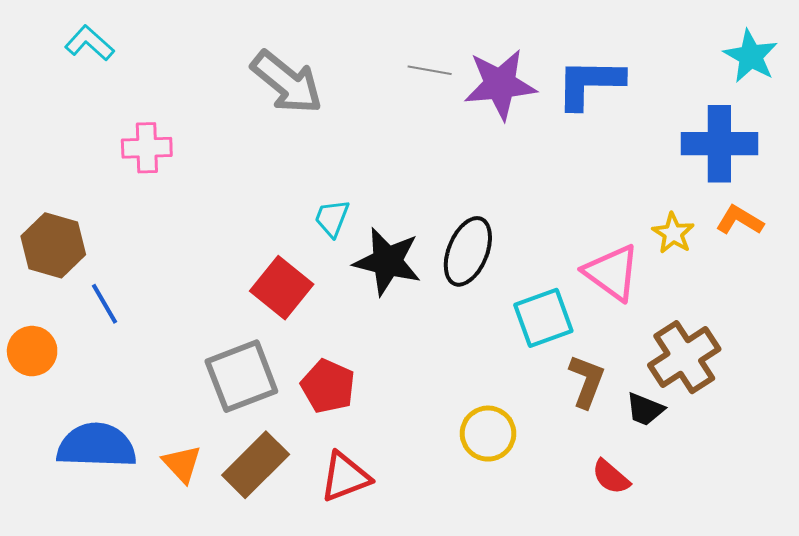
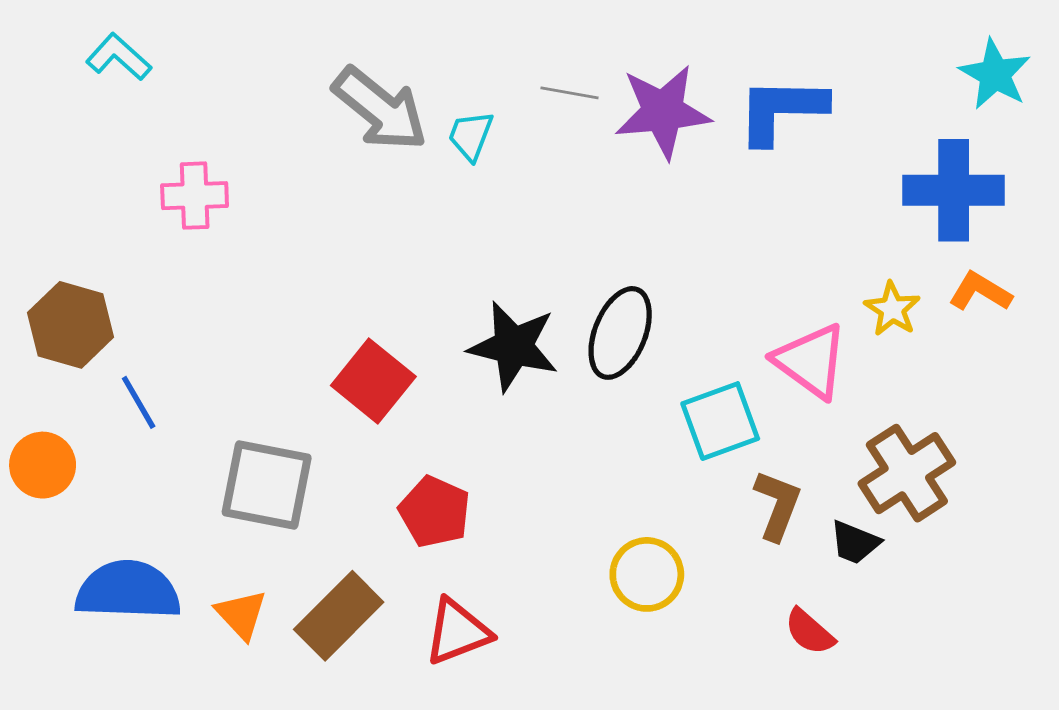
cyan trapezoid: (332, 218) -> (471, 136), moved
gray square: (241, 376) -> (267, 485), moved, turned 32

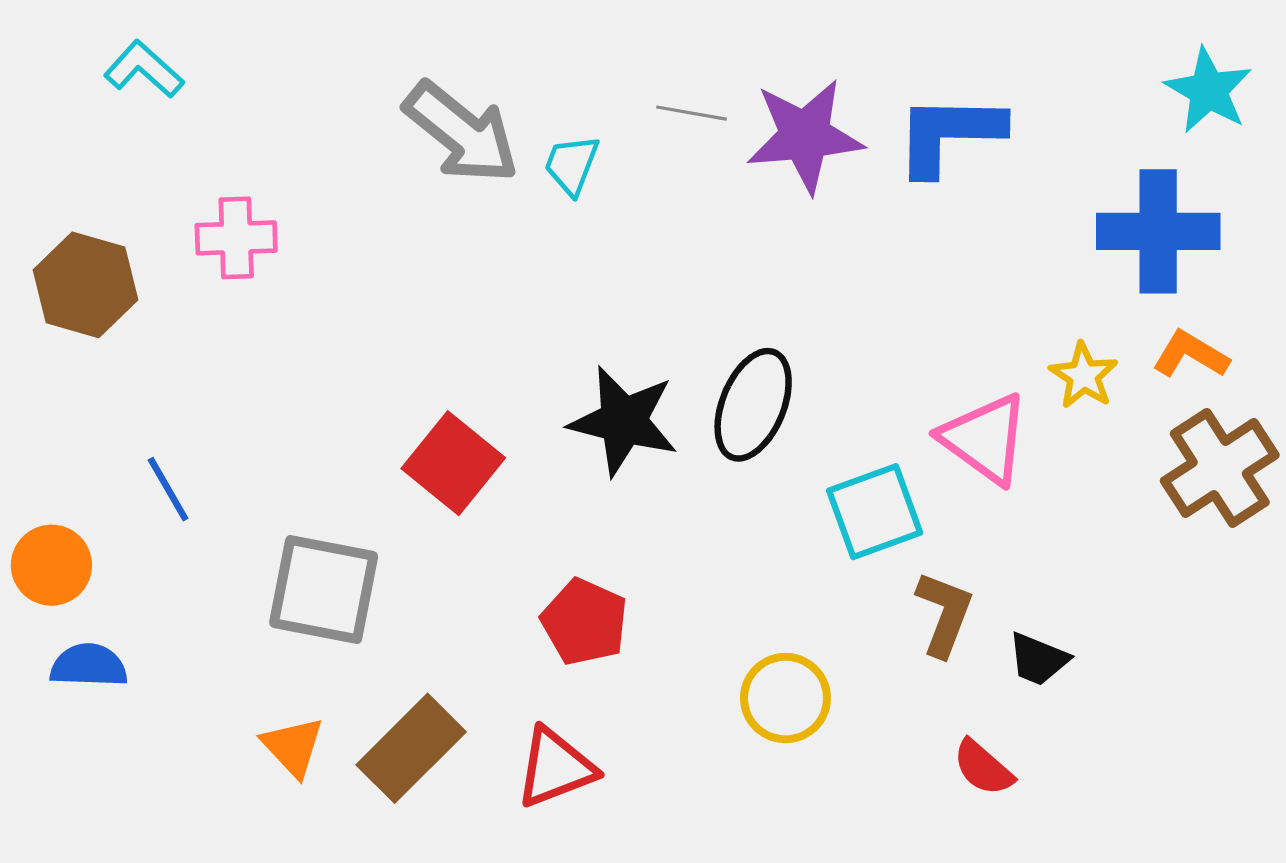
brown hexagon: (71, 325) -> (85, 285), moved
brown cross: (907, 473) -> (1220, 468), moved
red pentagon: (435, 512) -> (585, 622), moved
blue semicircle: (128, 590) -> (89, 666), moved, size x0.6

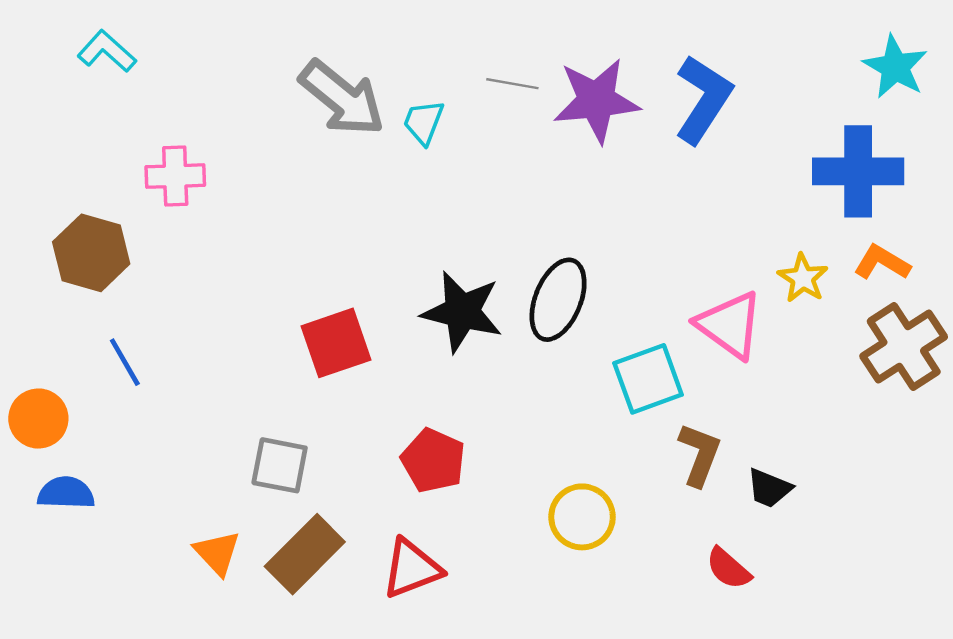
blue L-shape: (949, 134) -> (703, 99), turned 122
brown hexagon: (85, 285) -> (91, 253), moved
red square: (453, 463) -> (336, 343), turned 32
gray square: (324, 589) -> (280, 465), moved, size x0.7

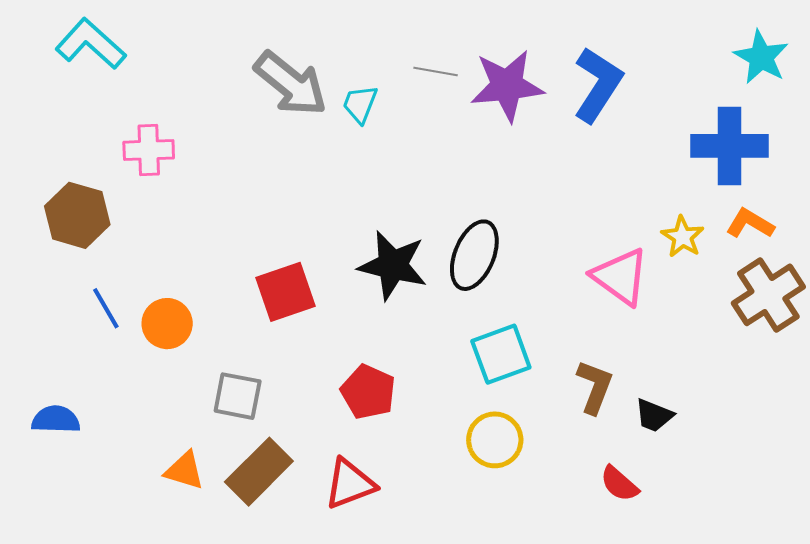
cyan L-shape: (107, 51) -> (91, 44), size x1.4
cyan square: (648, 379) -> (501, 354), moved
orange circle: (38, 419) -> (167, 324), moved
orange triangle: (217, 553) -> (184, 471), turned -30

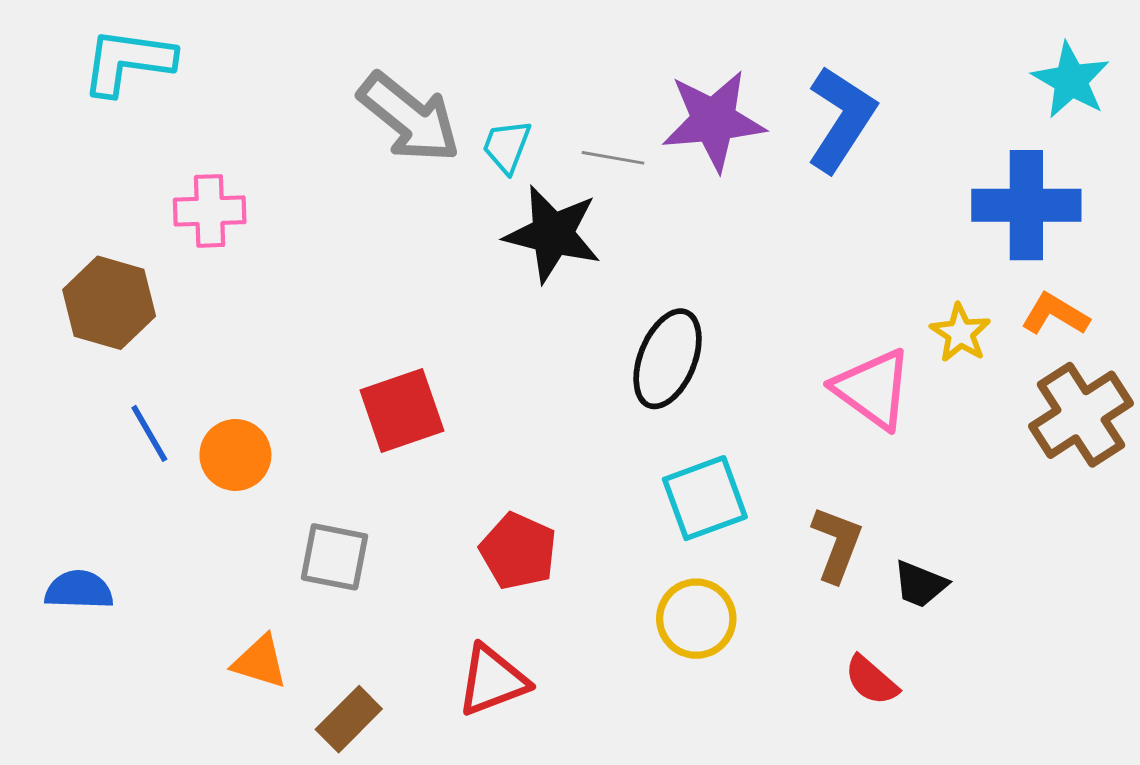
cyan L-shape: (91, 44) -> (128, 62), turned -34
gray line: (436, 71) -> (613, 158), moved
black star: (393, 265) -> (553, 234), moved
brown rectangle: (259, 472) -> (349, 719), moved, size x0.7

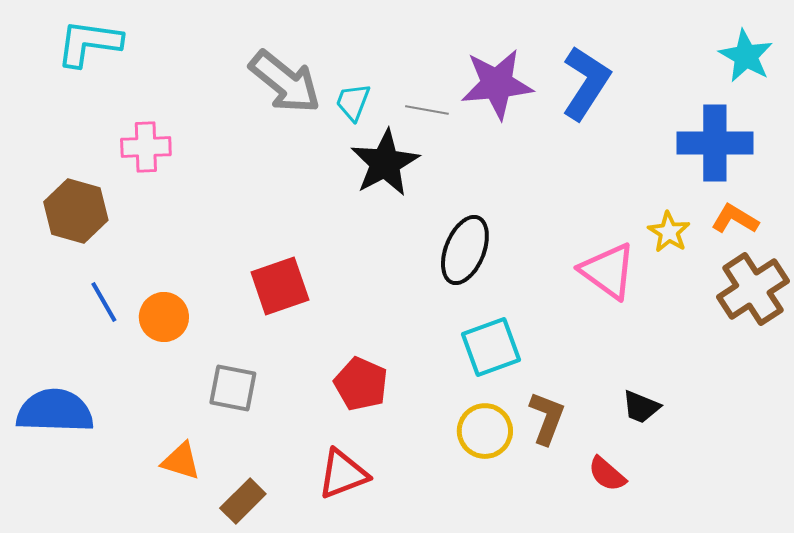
black star: (553, 234) -> (385, 163), turned 30
brown L-shape: (837, 544) -> (547, 418), moved
blue semicircle: (79, 590) -> (55, 411), size x1.6

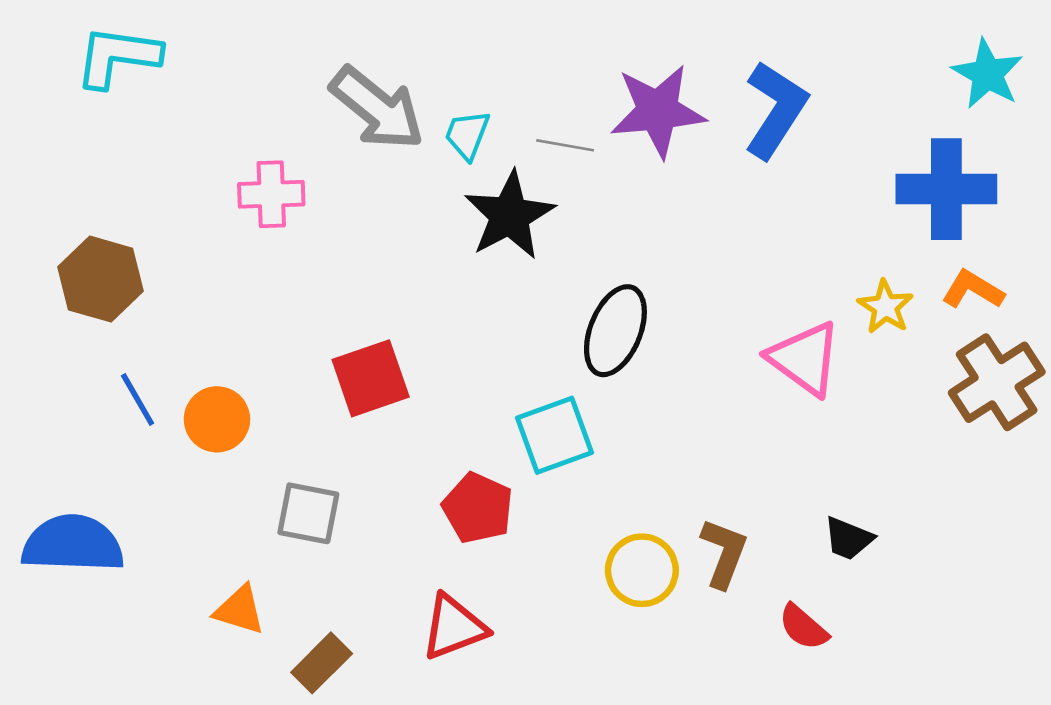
pink cross: (146, 147) -> (271, 194), moved
cyan square: (491, 347) -> (555, 435), moved

